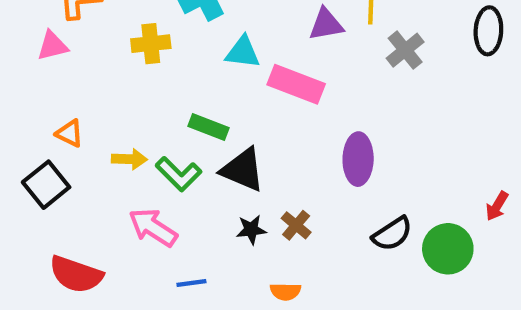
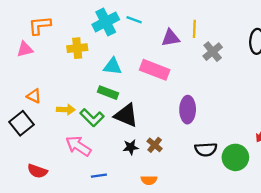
cyan triangle: (243, 52) -> (112, 66), moved
black semicircle: (392, 234) -> (206, 149), turned 30
red semicircle: (76, 274) -> (37, 171), size x0.7

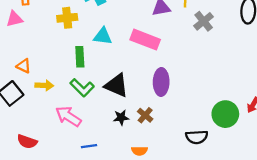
green rectangle: (108, 93) -> (80, 57), moved, turned 66
yellow arrow: (66, 110) -> (44, 85), moved
purple ellipse: (188, 110) -> (161, 82), moved
black semicircle: (206, 149) -> (197, 137), moved
green circle: (235, 157) -> (225, 114), moved

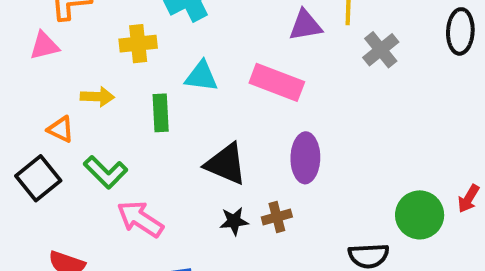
yellow arrow: (44, 85) -> (97, 97), moved
green L-shape: (82, 88) -> (106, 172), moved
brown cross: (145, 115) -> (277, 217), turned 35

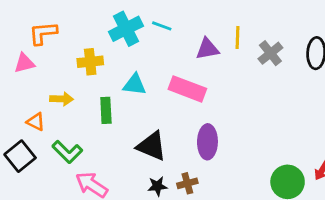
gray cross: (381, 50) -> (270, 53), moved

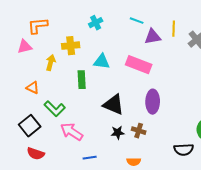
cyan line: (162, 26) -> (137, 21), moved
cyan cross: (126, 29) -> (96, 23), size x0.6
yellow arrow: (62, 99) -> (51, 63), moved, turned -77
black square: (20, 156) -> (30, 126), moved
brown cross: (187, 183) -> (139, 131), turned 32

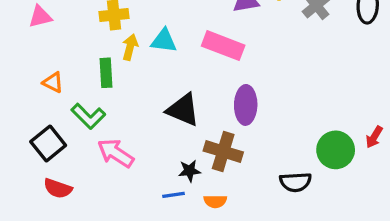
yellow arrow: (51, 63) -> (130, 47), moved
green rectangle: (82, 80) -> (106, 73), moved
brown cross: (139, 131) -> (223, 152), size x1.6
black star: (118, 133) -> (189, 171), moved
blue line: (90, 158) -> (173, 195), moved

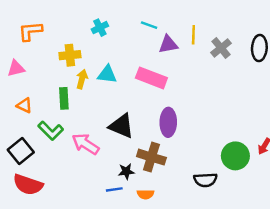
pink triangle: (40, 17) -> (16, 68), moved
pink arrow: (116, 153) -> (85, 144), moved
red semicircle: (58, 188) -> (28, 185), size x1.4

